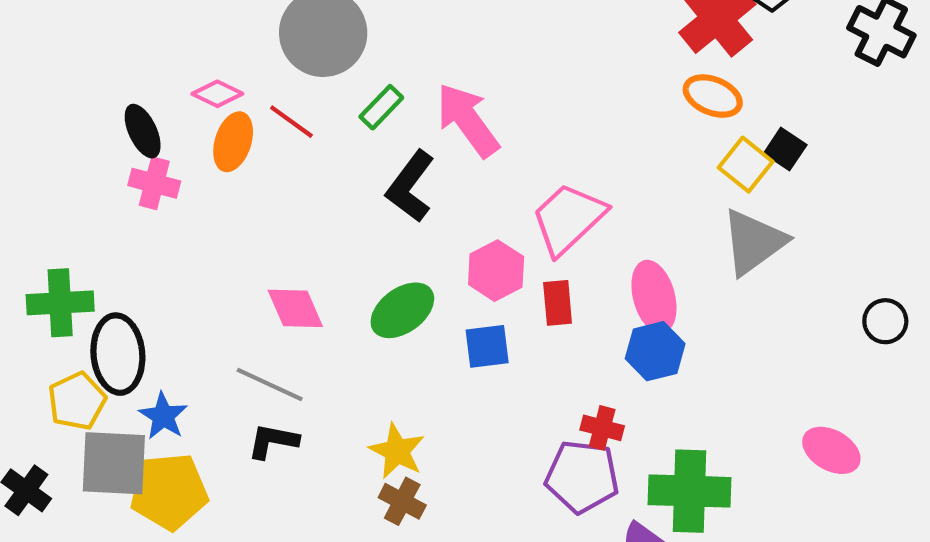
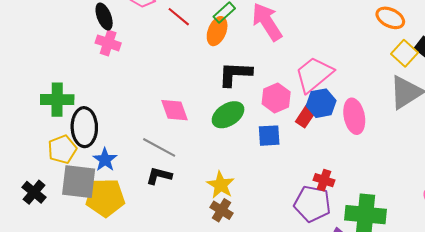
orange ellipse: (233, 142) -> (217, 31), moved
black L-shape: (410, 186) -> (235, 74), moved, turned 52
red rectangle: (558, 303) -> (306, 116), turned 35
blue hexagon: (655, 351) -> (321, 103), moved

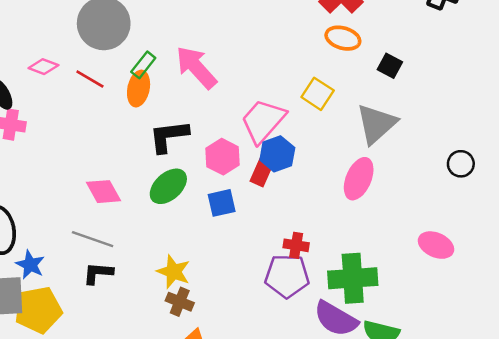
yellow square: (404, 53) -> (318, 94), moved
pink ellipse: (354, 116) -> (359, 179), moved, turned 44

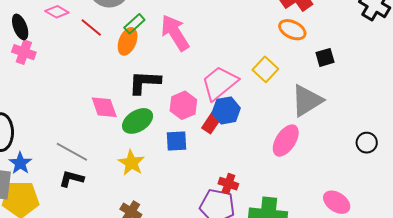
black square: (390, 66) -> (325, 57), turned 36
pink diamond: (104, 192) -> (104, 107), moved
yellow star: (174, 272) -> (131, 163), moved

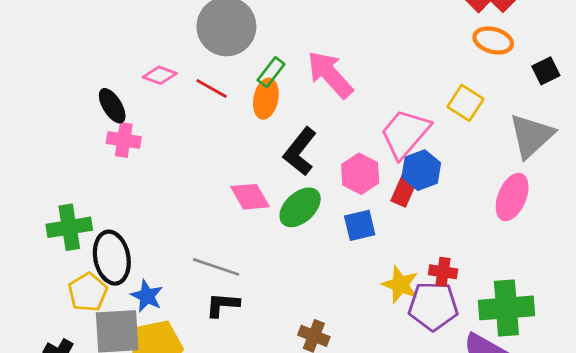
black L-shape: (144, 82) -> (300, 152), turned -44
yellow star: (131, 163) -> (400, 285), moved

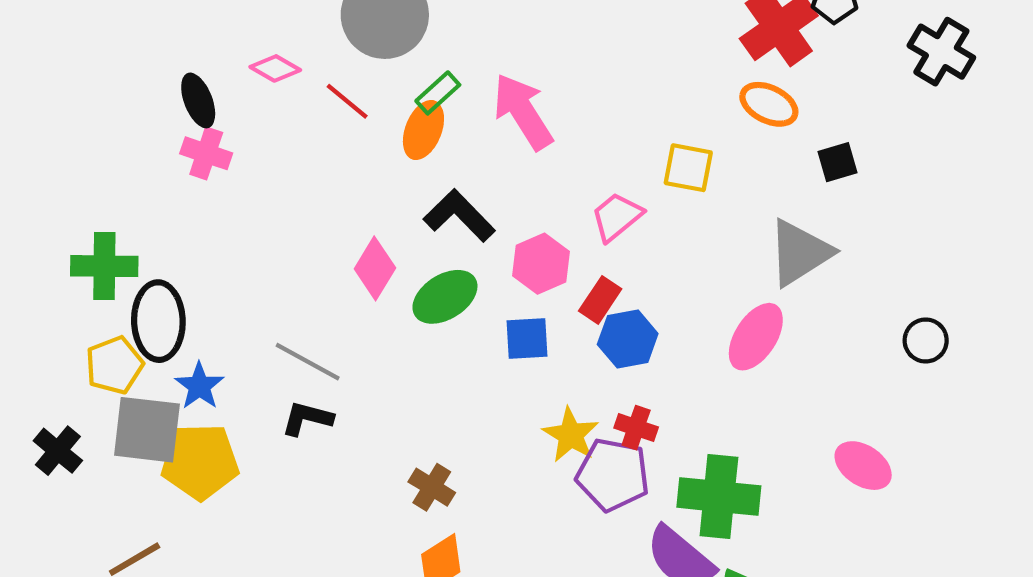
yellow square: (465, 103) -> (688, 168), moved, turned -32
pink trapezoid: (405, 134) -> (617, 217), size x0.7
black L-shape: (300, 152) -> (459, 216), turned 87
blue hexagon: (421, 170) -> (628, 339), moved
pink diamond: (250, 197) -> (375, 268), turned 51

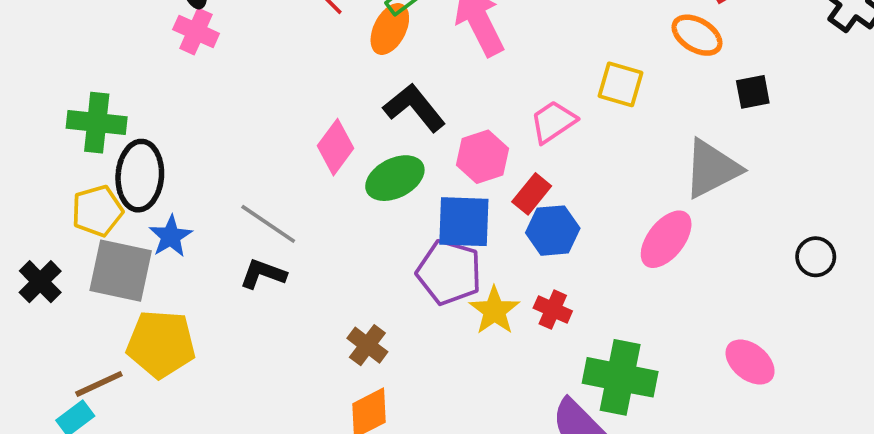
blue square: (527, 338) -> (464, 222), size x1.4
yellow pentagon: (200, 462) -> (161, 344), moved
purple pentagon: (613, 475) -> (449, 272), moved

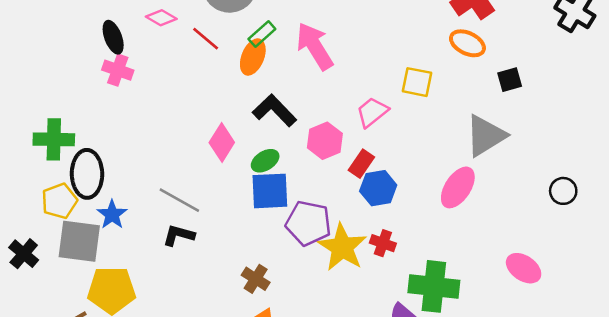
green ellipse: (395, 178) -> (265, 161), size x0.7
blue square: (464, 222) -> (270, 191), moved
yellow star: (494, 311) -> (342, 247), size x1.4

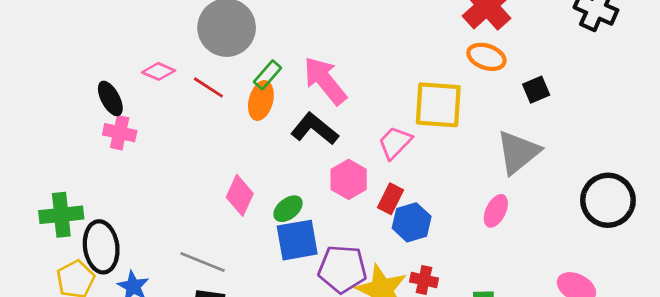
yellow square: (417, 82) -> (438, 105), size x1.5
black L-shape: (274, 110) -> (314, 129), moved
pink ellipse: (458, 187) -> (496, 211), size x0.7
black circle: (563, 191) -> (608, 200), size x1.8

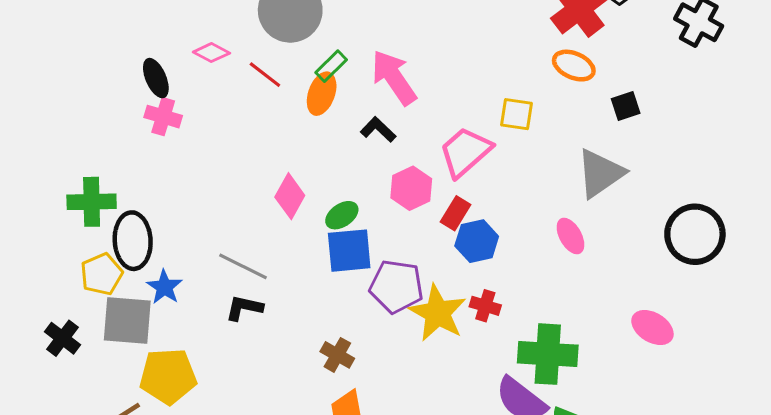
yellow square: (438, 105) -> (516, 114), size x0.6
black L-shape: (314, 129) -> (378, 130), size x0.7
pink trapezoid: (395, 143) -> (465, 152), size x1.4
pink ellipse: (496, 211) -> (570, 236), turned -60

